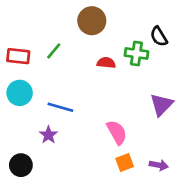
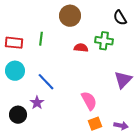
black semicircle: (159, 36) -> (120, 18), moved
green line: (54, 51) -> (41, 39), turned -32
blue line: (60, 107) -> (46, 82), turned 30
black circle: (21, 165) -> (18, 115), moved

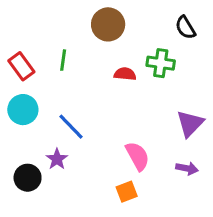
red rectangle: (14, 43) -> (21, 66), turned 48
orange square: (95, 124) -> (127, 192), moved
purple arrow: (121, 126) -> (187, 168), moved

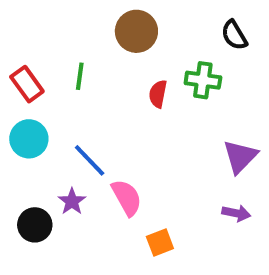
red semicircle: (125, 74) -> (158, 94), turned -85
pink semicircle: (137, 156) -> (127, 198), moved

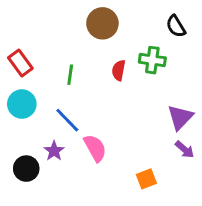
green line: (80, 76) -> (70, 75), moved
purple arrow: (236, 213) -> (185, 149), moved, turned 30
orange square: (160, 242) -> (146, 179), moved

